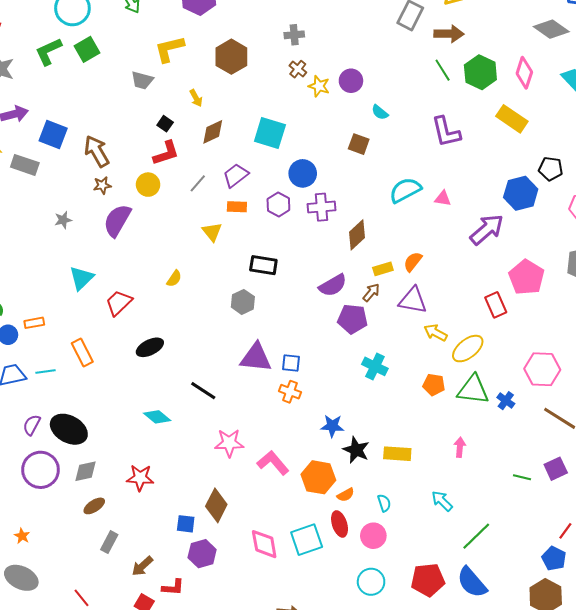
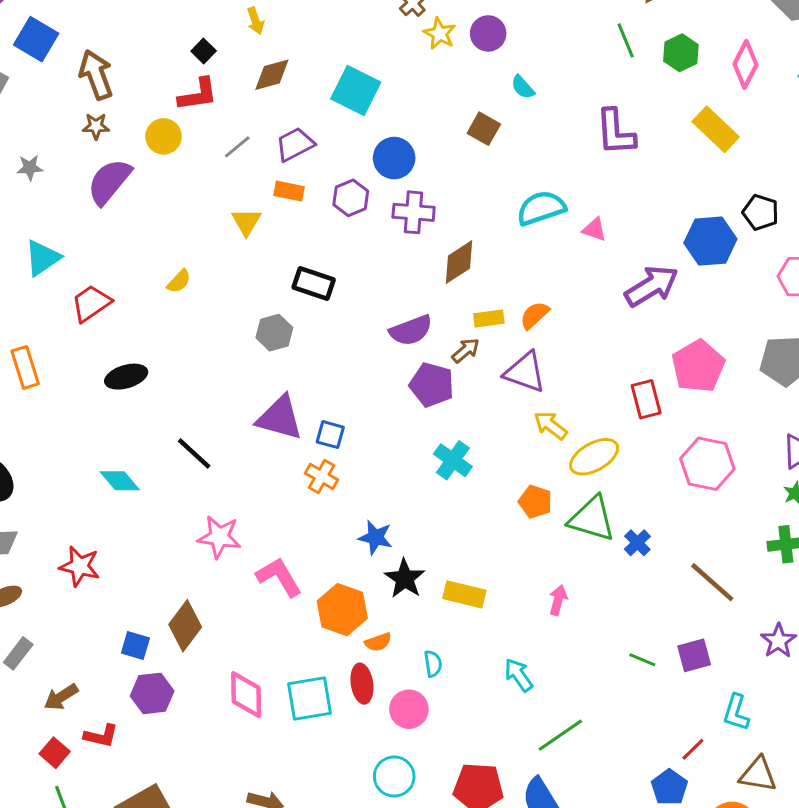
green hexagon: (480, 72) -> (681, 53), size x0.7
pink hexagon: (542, 369) -> (707, 464), moved

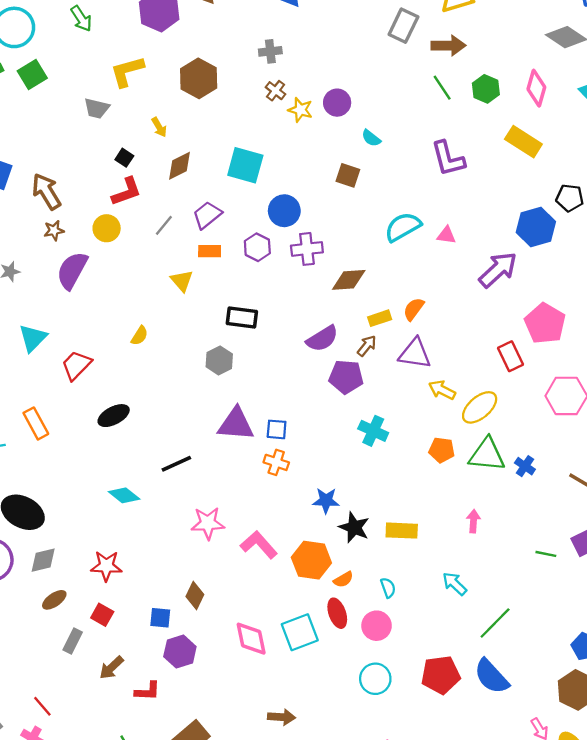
brown diamond: (459, 262) -> (349, 280), turned 40
black line: (194, 454) -> (176, 464), turned -56
brown diamond: (185, 626) -> (195, 595), size x0.7
red square: (55, 753) -> (102, 615), moved

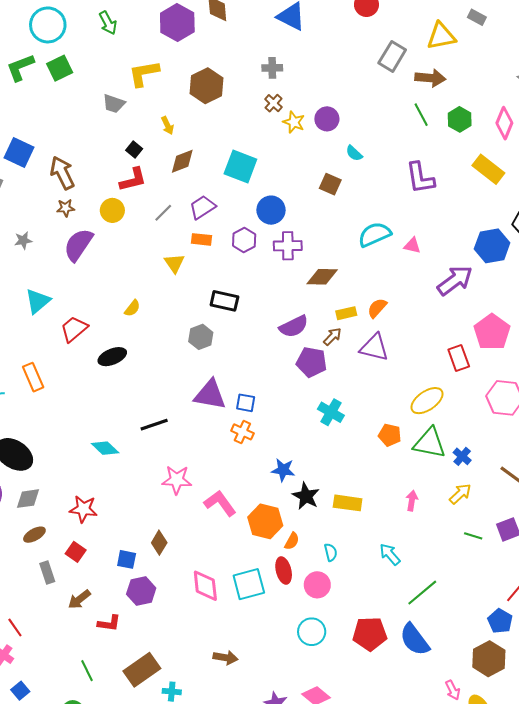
yellow arrow: (442, 390) -> (460, 494), moved, turned 105
black ellipse: (114, 416) -> (112, 357), moved
orange semicircle: (343, 579) -> (292, 541), turned -36
gray rectangle: (73, 641) -> (47, 573), turned -50

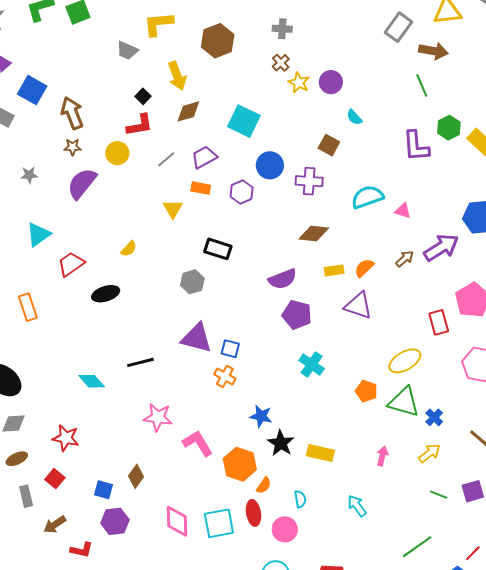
green hexagon: (460, 119) -> (449, 128), moved
yellow arrow: (167, 126) -> (177, 76), size x1.6
purple cross: (288, 246) -> (309, 181), moved
brown arrow: (332, 336) -> (405, 259), moved
green line: (422, 593) -> (417, 547), moved

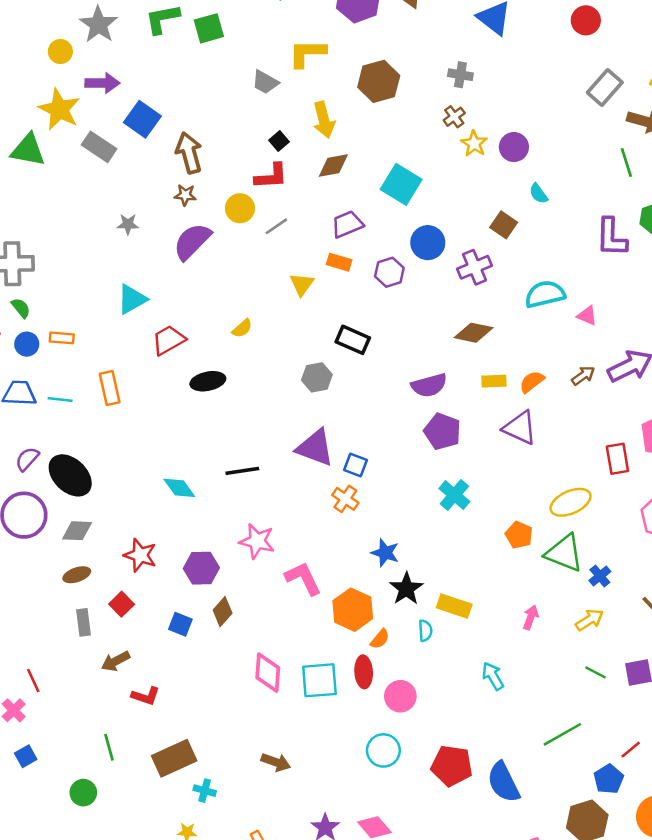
gray line: (166, 159) -> (276, 226), moved
purple cross: (309, 181) -> (475, 267), turned -32
cyan semicircle: (300, 499) -> (425, 631), moved
purple hexagon: (115, 521) -> (201, 568), moved

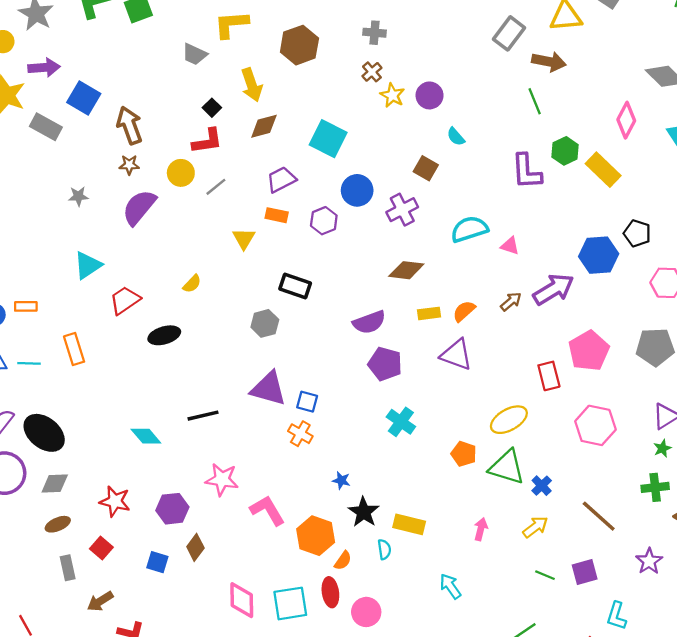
blue star: (385, 553) -> (341, 480), size x0.7

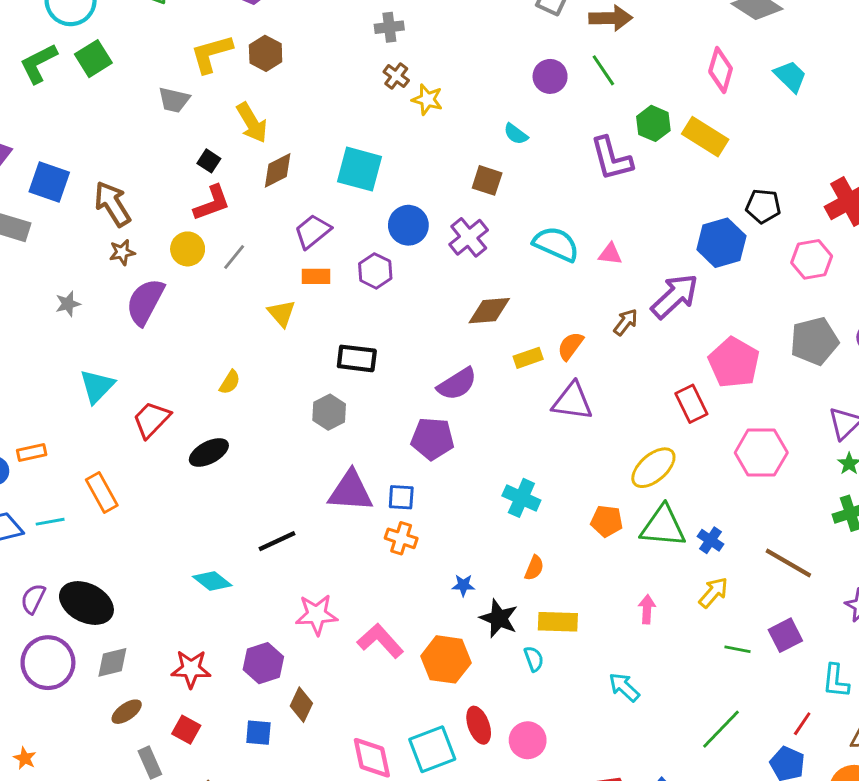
brown hexagon: (299, 45) -> (266, 53), moved, size x0.7
purple circle: (430, 95) -> (550, 76), moved
cyan semicircle: (469, 229) -> (556, 244), turned 54
purple pentagon: (385, 364) -> (433, 439), moved
orange semicircle: (343, 561) -> (534, 568), moved

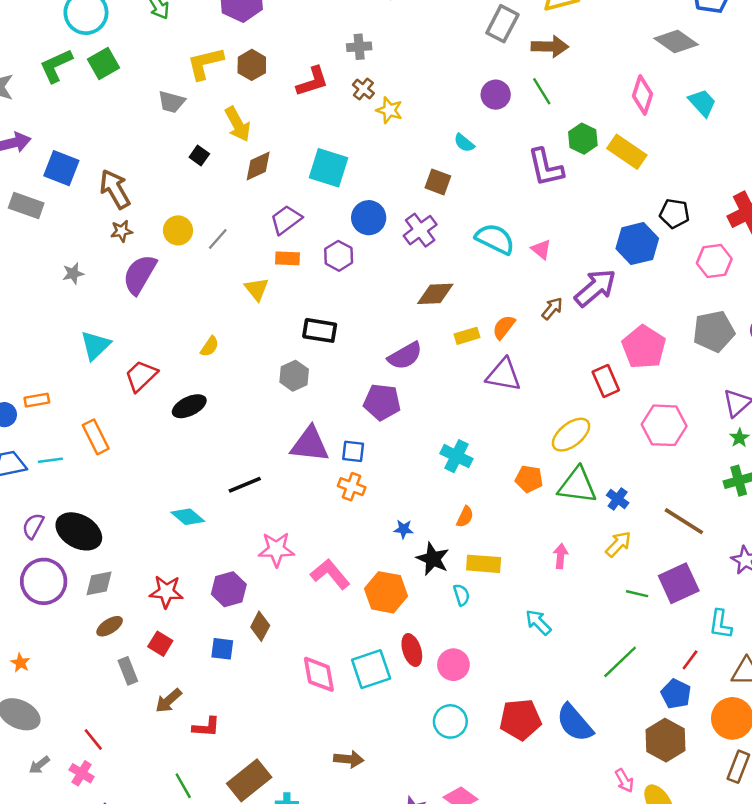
red L-shape: (212, 203) -> (312, 82), moved
pink triangle: (610, 254) -> (541, 249), turned 30
purple square: (785, 635) -> (679, 583), size x1.4

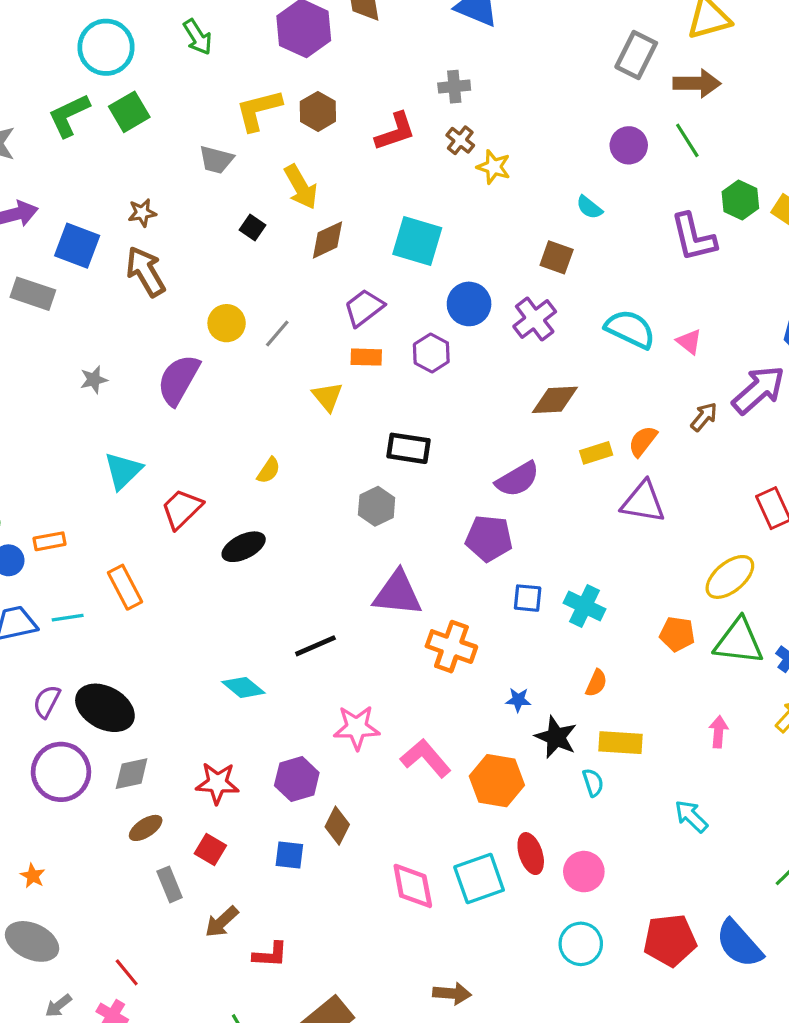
brown star: (122, 231) -> (142, 213), moved
blue square: (353, 451) -> (528, 598), moved
orange cross: (352, 487) -> (451, 647), size x1.4

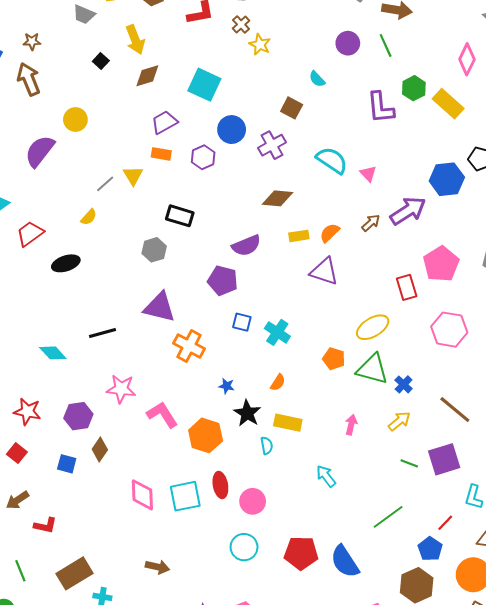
gray line: (277, 333) -> (105, 184), moved

